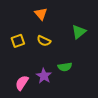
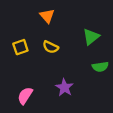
green semicircle: (65, 67) -> (100, 67), moved
purple star: (44, 76) -> (64, 88), moved

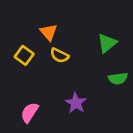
orange triangle: (47, 16) -> (49, 32), moved
yellow square: (20, 47) -> (24, 55), turned -35

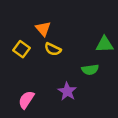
green triangle: (107, 43) -> (105, 44), moved, turned 36
green semicircle: (118, 79) -> (90, 70), moved

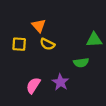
yellow square: (21, 49) -> (19, 44), turned -32
pink semicircle: (26, 100) -> (33, 85), moved

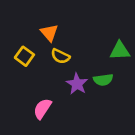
yellow square: (19, 44) -> (24, 56), turned 32
purple star: (60, 82) -> (77, 84), moved

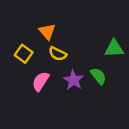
green semicircle: (103, 80) -> (98, 76), turned -120
pink semicircle: (42, 109) -> (41, 81), moved

